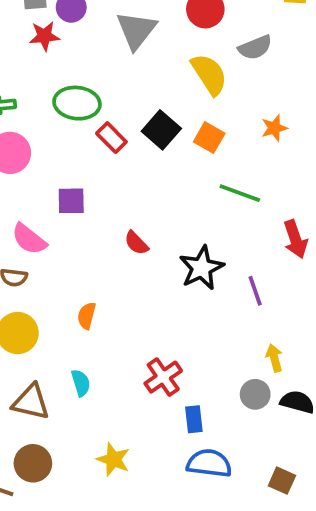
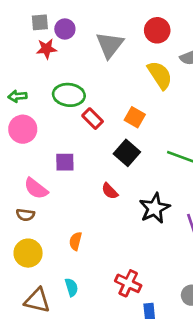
black square: (161, 130) -> (127, 153), moved
orange square: (209, 138) -> (135, 117), moved
red cross: (163, 377) -> (128, 283), turned -30

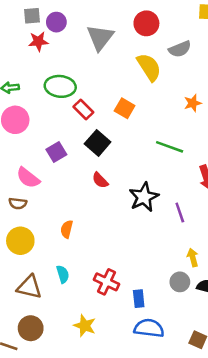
black square: (127, 153) -> (98, 143), moved
purple square: (65, 162) -> (56, 152), turned -30
red cross: (128, 283) -> (107, 282), moved

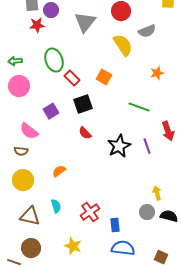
green ellipse: (60, 86) -> (54, 60), turned 65
black square: (98, 143) -> (83, 104), turned 30
purple line: (180, 212) -> (147, 146), moved
orange semicircle: (67, 229) -> (59, 171), turned 40
red cross: (107, 282) -> (90, 212), turned 30

